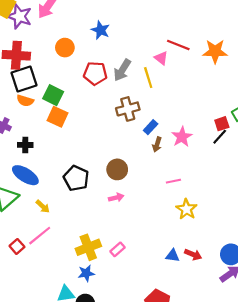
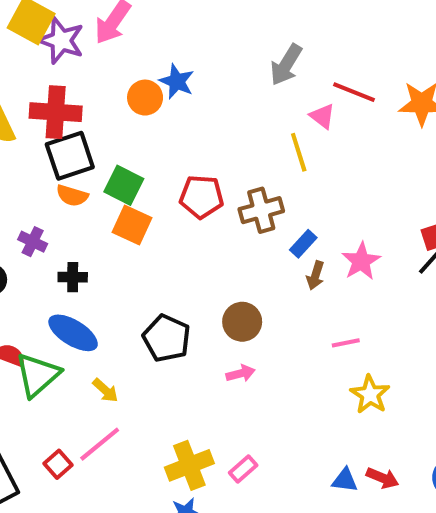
blue star: (100, 30) -> (177, 81), moved
gray arrow: (122, 70) -> (286, 65), moved
red pentagon: (95, 73) -> (201, 197), moved

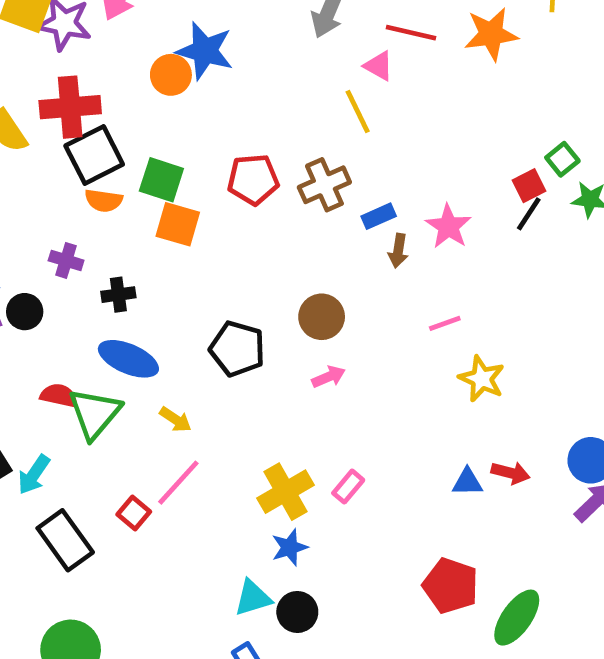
blue star: (177, 81) -> (205, 51), size x1.4
blue rectangle: (303, 244) -> (379, 216), turned 32

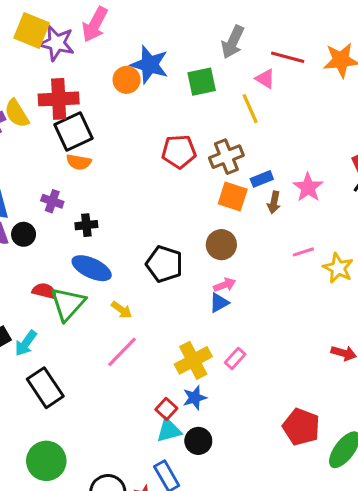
green square: (161, 180) -> (202, 82), moved, turned -32
orange square: (178, 224) -> (233, 196), moved
yellow star: (482, 379) -> (338, 268), moved
blue triangle: (467, 482) -> (219, 303), moved, turned -30
red square: (134, 513) -> (166, 409), moved

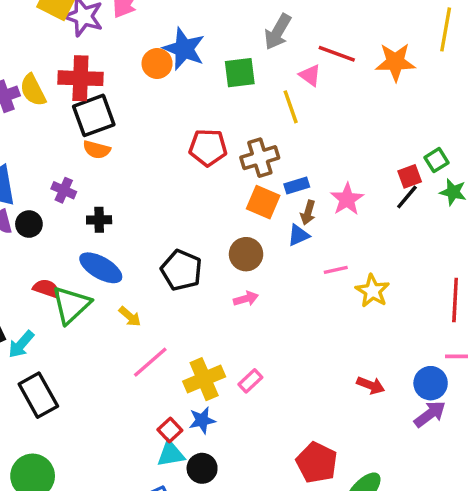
blue triangle: (219, 303) -> (299, 235), moved
pink line: (122, 352) -> (150, 362), moved

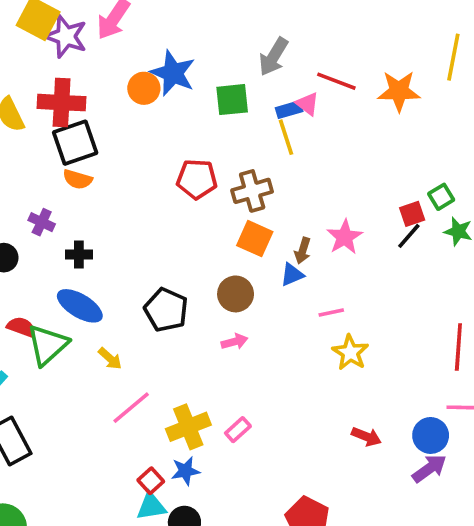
blue rectangle: (297, 186) -> (289, 110), moved
yellow star: (372, 291) -> (350, 352), moved

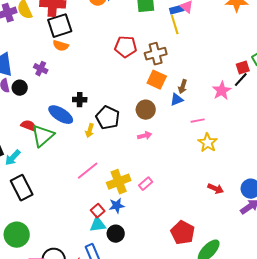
pink star: (345, 237) -> (222, 91), moved
black cross: (79, 254) -> (80, 100), moved
yellow arrow: (110, 359) -> (90, 131), moved, turned 64

